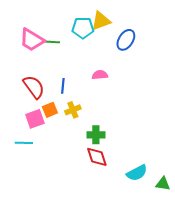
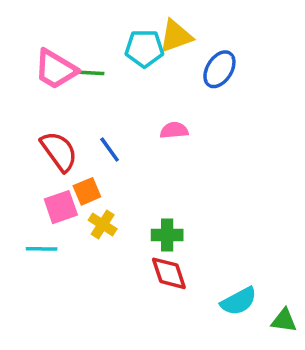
blue line: (63, 86) -> (110, 149), turned -42
yellow cross: (73, 110) -> (103, 224), moved, turned -35

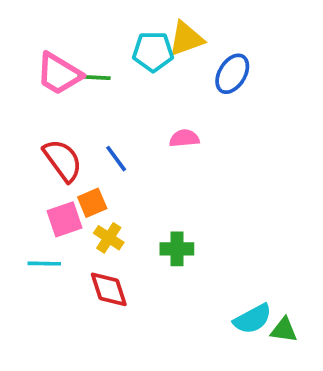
red diamond: (169, 273) -> (109, 289), moved
green triangle: (284, 320) -> (284, 330), moved

